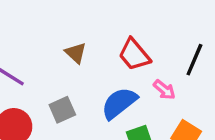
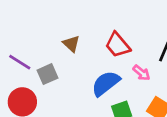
gray square: (62, 110) -> (47, 74), moved

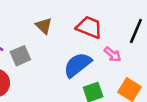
red trapezoid: (118, 45) -> (89, 27), turned 152

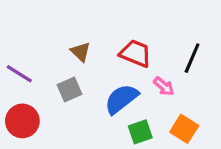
gray square: (20, 56) -> (70, 90), moved

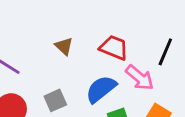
pink arrow: (164, 86) -> (140, 78), size x1.5
gray square: (70, 90) -> (55, 100), moved

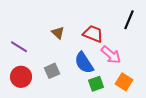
black line: (165, 52) -> (129, 20), moved
blue semicircle: (101, 89) -> (84, 63), turned -85

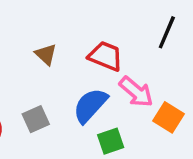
blue semicircle: (84, 63) -> (90, 105), turned 75
orange square: (124, 82) -> (168, 117), moved

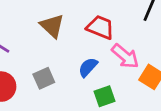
brown triangle: (46, 54) -> (52, 26), size x1.4
blue semicircle: (90, 105) -> (88, 67), size x0.7

